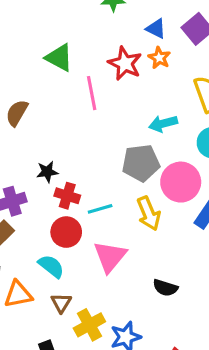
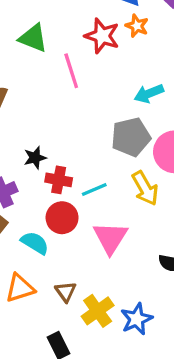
cyan semicircle: (51, 266) -> (35, 243), moved

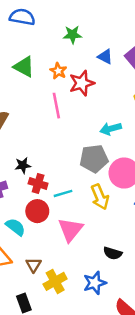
orange star: (137, 26) -> (58, 71), moved
red star: (102, 36) -> (82, 83), turned 30
green triangle: (33, 38) -> (24, 67), moved
blue star: (137, 319) -> (95, 283), moved

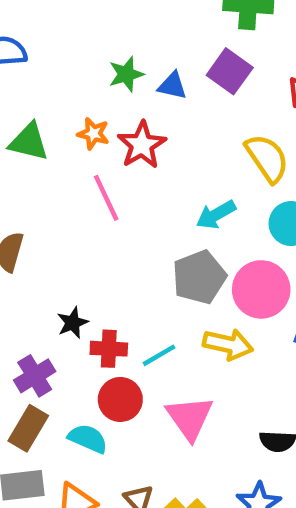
green star: (72, 35) -> (126, 74), moved
yellow arrow: (100, 197) -> (228, 344), turned -40

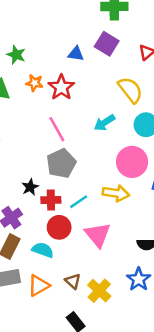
green star: (126, 74) -> (16, 55), moved, turned -30
pink line: (106, 198) -> (57, 129), moved
gray pentagon: (199, 277) -> (61, 163), moved

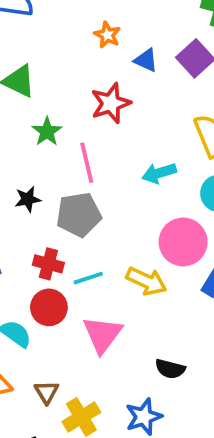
green star: (16, 55) -> (47, 132), moved
orange star: (34, 83) -> (107, 35), moved
black star: (30, 187) -> (28, 199), moved

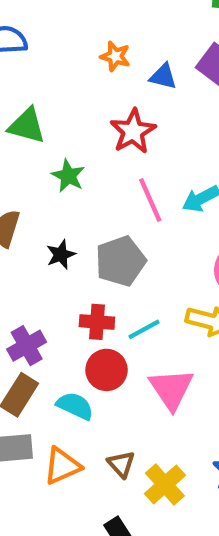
pink line: (87, 163) -> (150, 200), moved

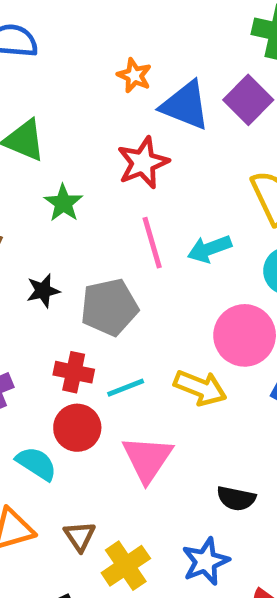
blue triangle: (163, 76) -> (185, 105), size x1.6

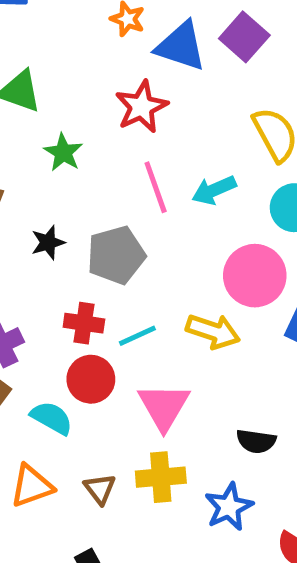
yellow cross: (126, 566) -> (161, 477), moved, turned 33

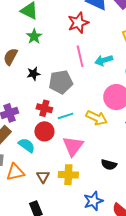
green star: (63, 152) -> (34, 36), moved
blue star: (229, 507) -> (93, 201), moved

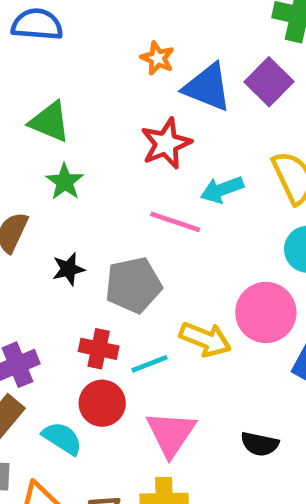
pink line: (80, 56) -> (175, 222), turned -55
cyan arrow: (104, 60) -> (222, 190), moved
yellow arrow: (97, 118) -> (205, 339), moved
black semicircle: (109, 165) -> (260, 444), moved

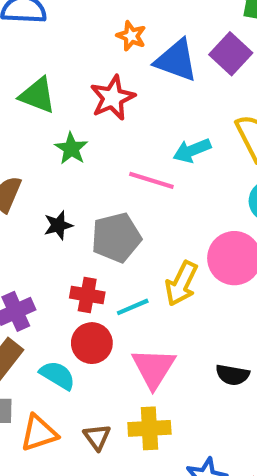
red star: (166, 143) -> (112, 98), moved
green star: (65, 182) -> (71, 149), moved
yellow arrow: (205, 339) -> (181, 284), turned 96

